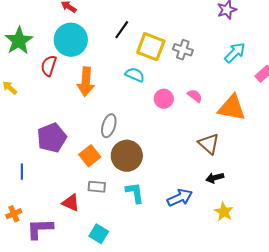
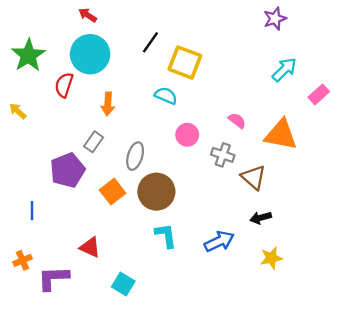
gray cross: (183, 50) -> (223, 155), moved
orange arrow: (86, 82) -> (108, 104), size x0.7
pink circle: (164, 99) -> (187, 135), moved
gray rectangle: (97, 187) -> (94, 142), moved, turned -60
yellow star: (224, 212) -> (271, 258), turned 30

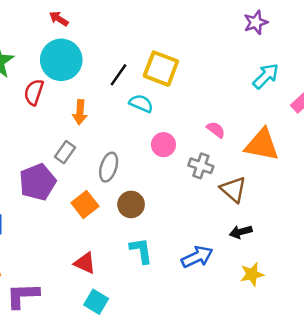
black line: (150, 42) -> (119, 75), moved
brown circle: (156, 192) -> (131, 204), size x0.7
red triangle: (90, 247) -> (85, 263), moved

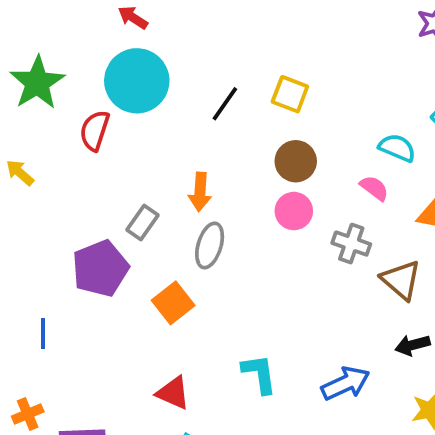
yellow square: (161, 69) -> (290, 94), size x0.7
cyan semicircle: (141, 103) -> (397, 148), moved
orange arrow: (80, 112) -> (200, 192), moved
brown circle: (131, 204) -> (296, 161), moved

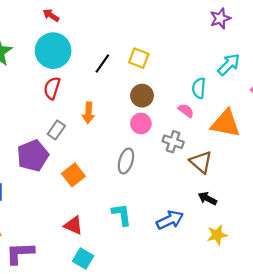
red semicircle: (95, 131) -> (52, 88), moved
cyan semicircle: (397, 148) -> (199, 88), turned -108
gray ellipse: (210, 245) -> (126, 161), moved
black arrow: (413, 345) -> (207, 198), turned 42

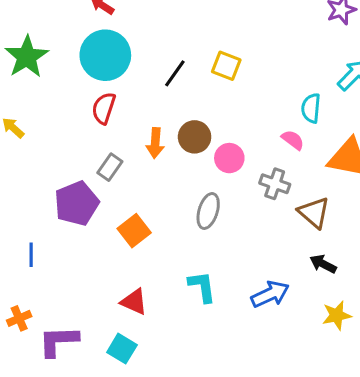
brown circle: (142, 96) -> (195, 137), moved
cyan square: (83, 259) -> (122, 349), moved

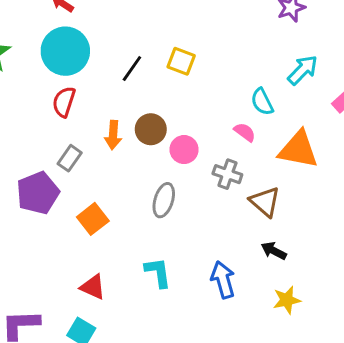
cyan semicircle: (311, 108) -> (262, 102), turned -32
blue arrow: (270, 294) -> (223, 280), turned -81

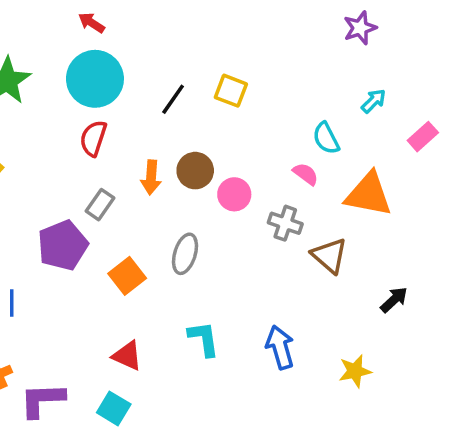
cyan arrow: (303, 70) -> (374, 101), size x0.7
gray ellipse: (164, 200) -> (185, 254), moved
black arrow: (274, 251) -> (394, 300), moved, turned 110

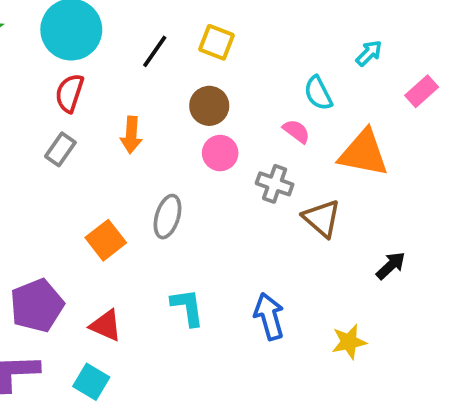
brown circle: (195, 171) -> (209, 106), moved
gray rectangle: (100, 205) -> (60, 149), moved
purple pentagon: (63, 245) -> (37, 305), moved

